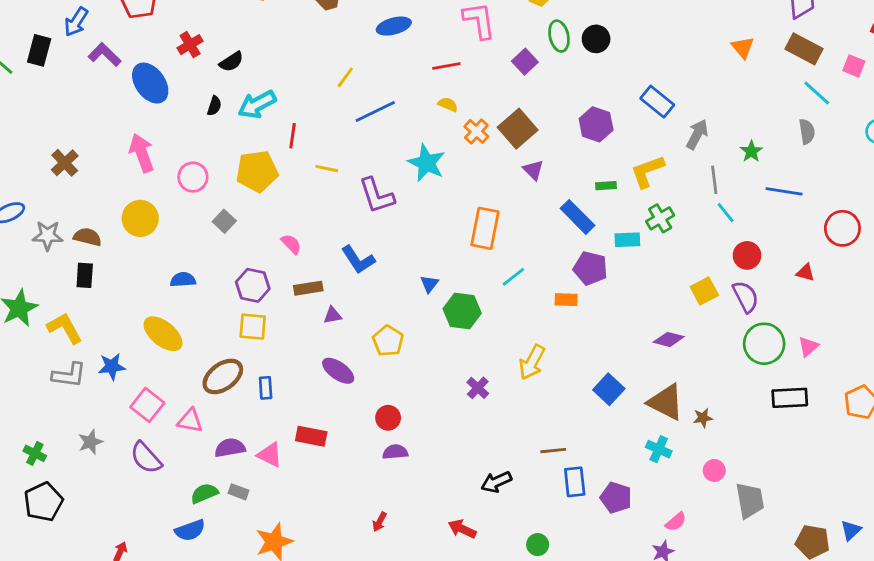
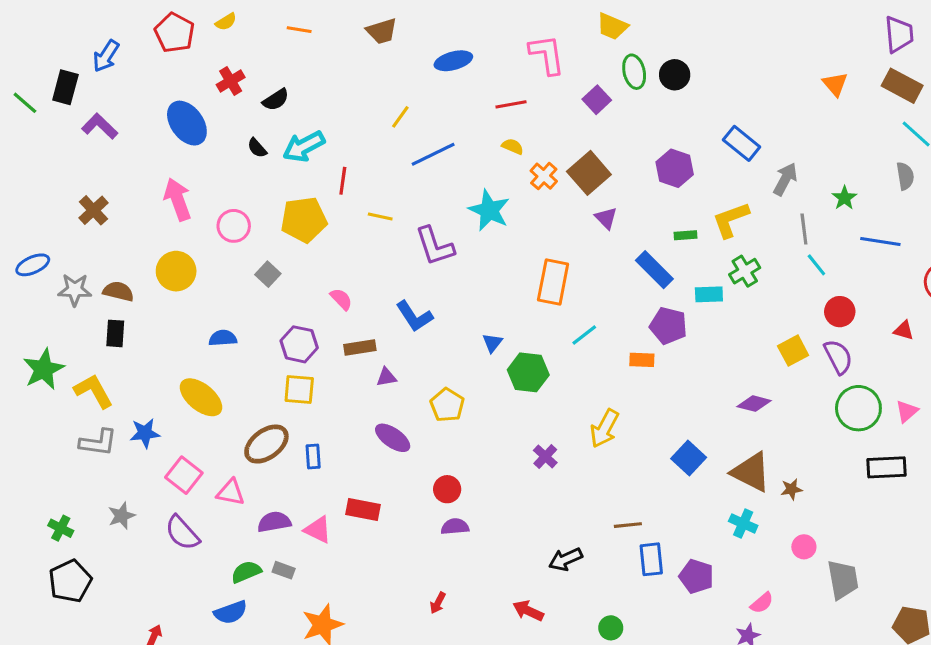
purple L-shape: (105, 55) -> (100, 126), moved
black semicircle: (214, 106) -> (257, 148), turned 120

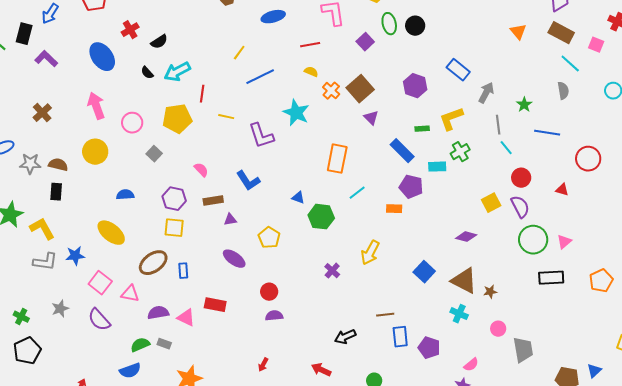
blue triangle: (492, 343) -> (298, 198), turned -48

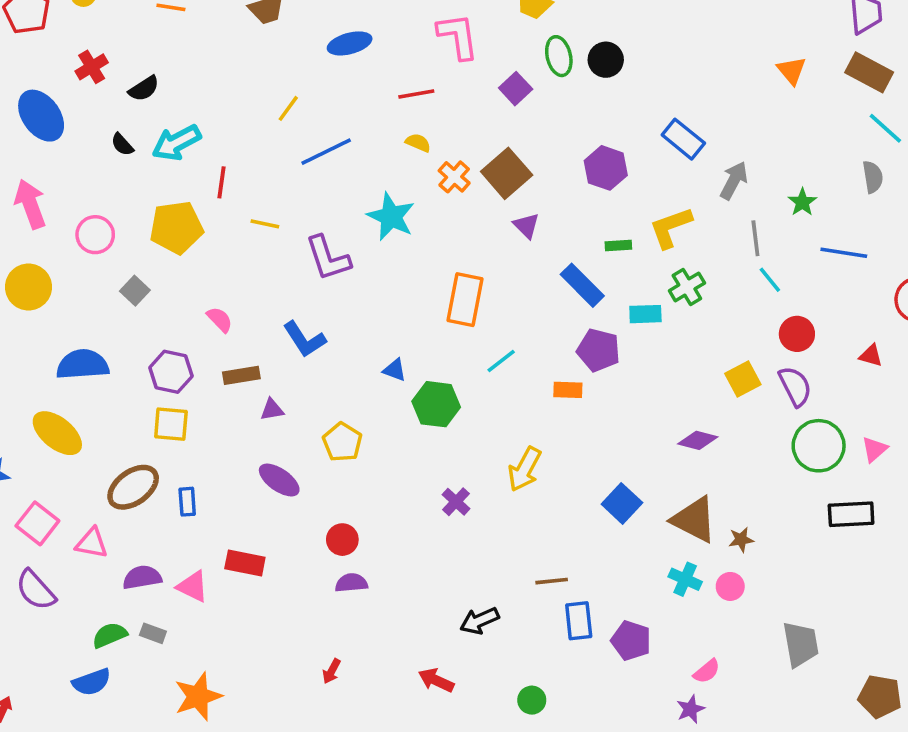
blue semicircle: (125, 195) -> (83, 365), size x1.6
pink circle: (498, 329) -> (730, 586), moved

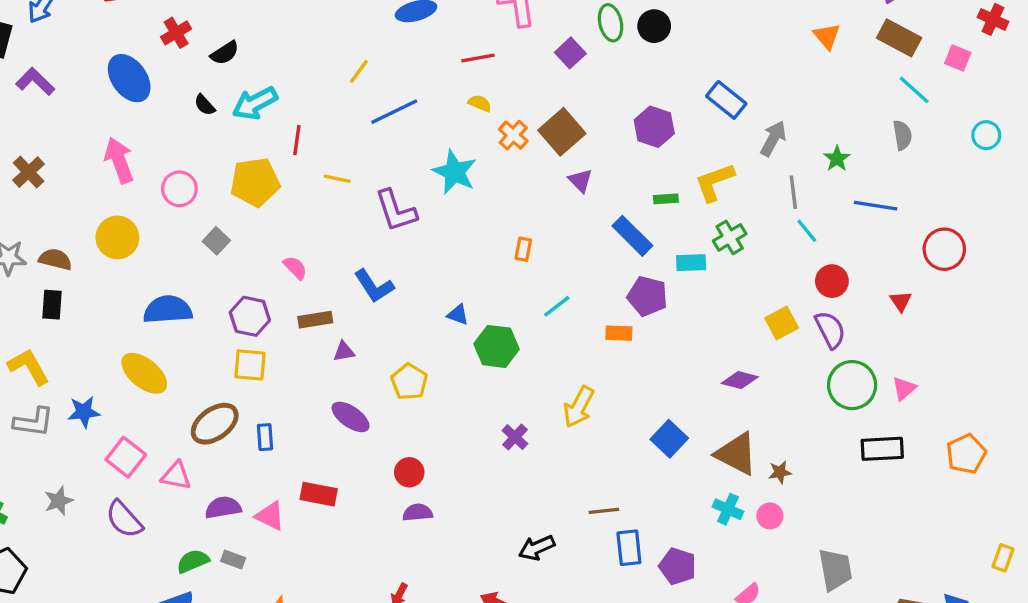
orange rectangle: (465, 300) -> (523, 249), size x0.5
red triangle: (871, 356) -> (901, 301), turned 40

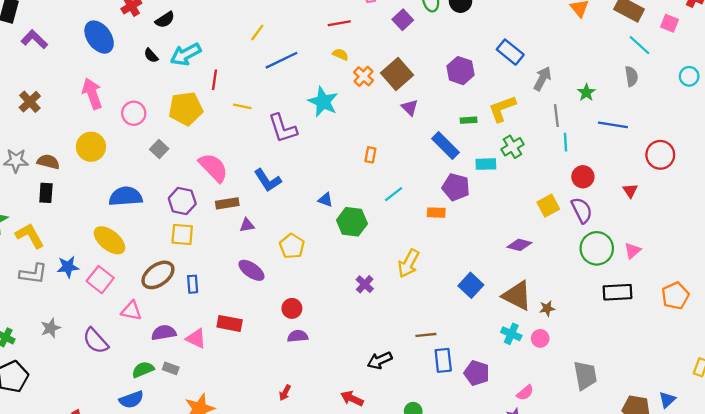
cyan line: (807, 231) -> (566, 142), turned 36
pink semicircle: (295, 268) -> (213, 168), size x1.8
pink square: (126, 457) -> (100, 280), moved

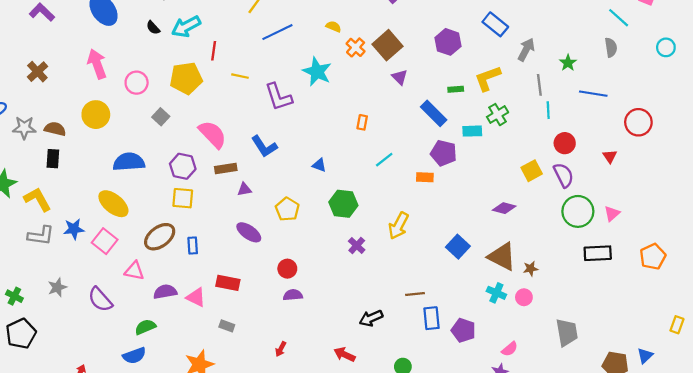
green hexagon: (352, 222) -> (343, 204), moved
gray rectangle: (171, 368) -> (227, 326), moved

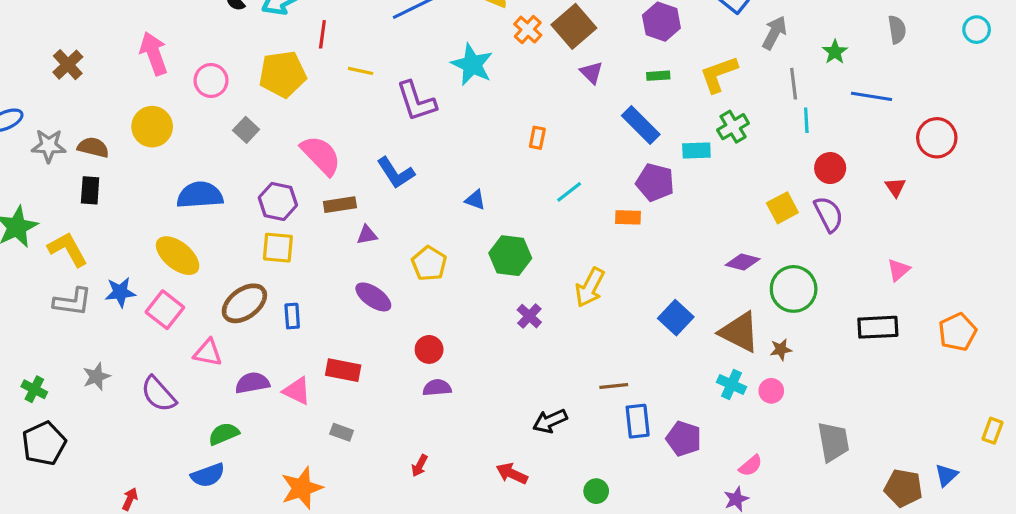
green rectangle: (456, 89) -> (658, 76), moved
green circle: (578, 211) -> (794, 289), moved

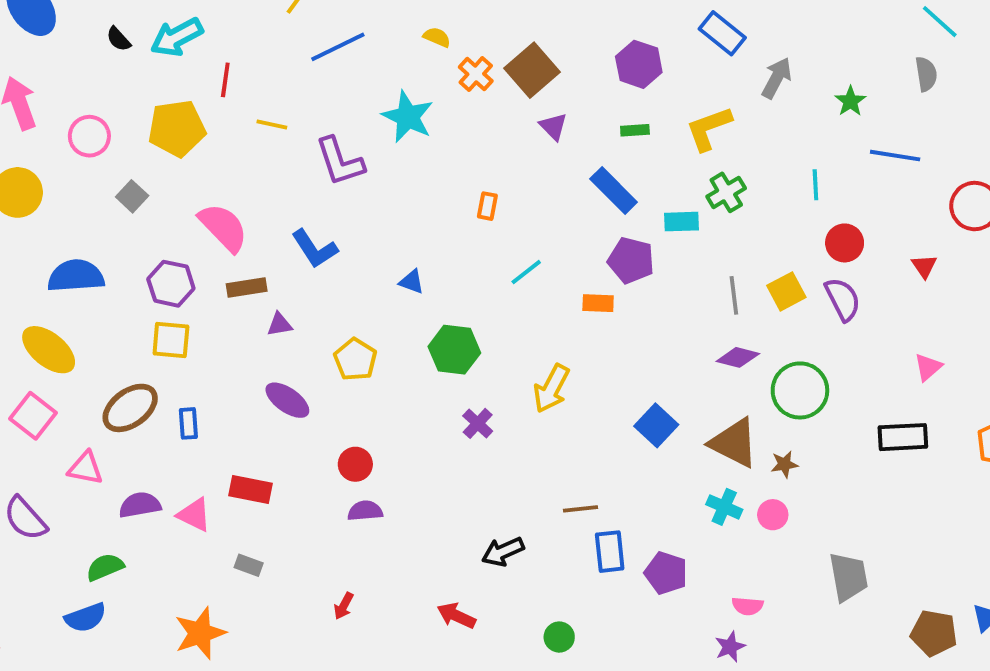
gray line: (794, 84) -> (734, 295), moved
pink semicircle: (751, 466) -> (748, 606), turned 45

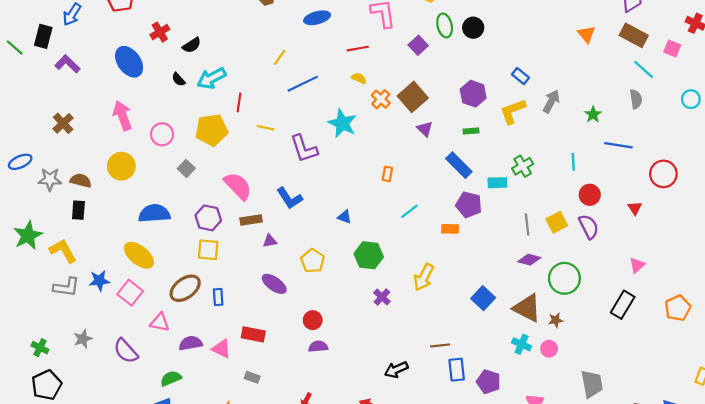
blue rectangle: (722, 33) -> (520, 76), size x0.7
yellow L-shape: (709, 128) -> (513, 111), moved
black rectangle: (903, 437) -> (623, 305), turned -56

